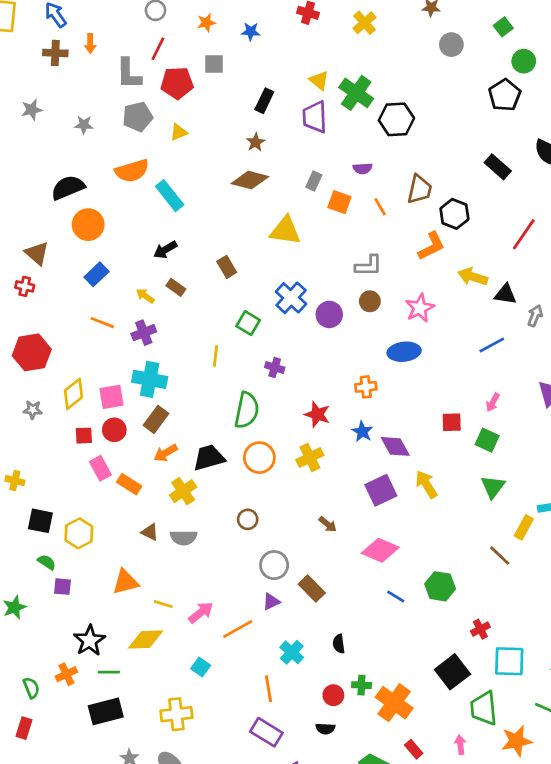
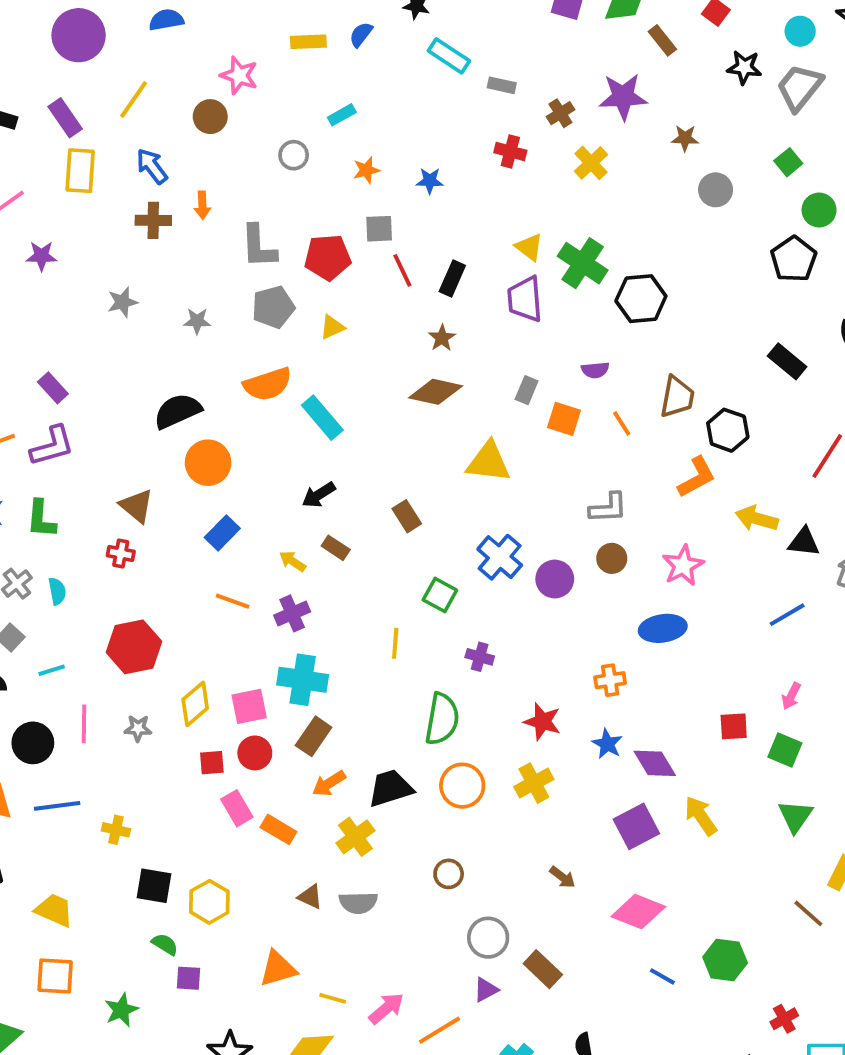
red line: (158, 49) -> (402, 270), moved, turned -50

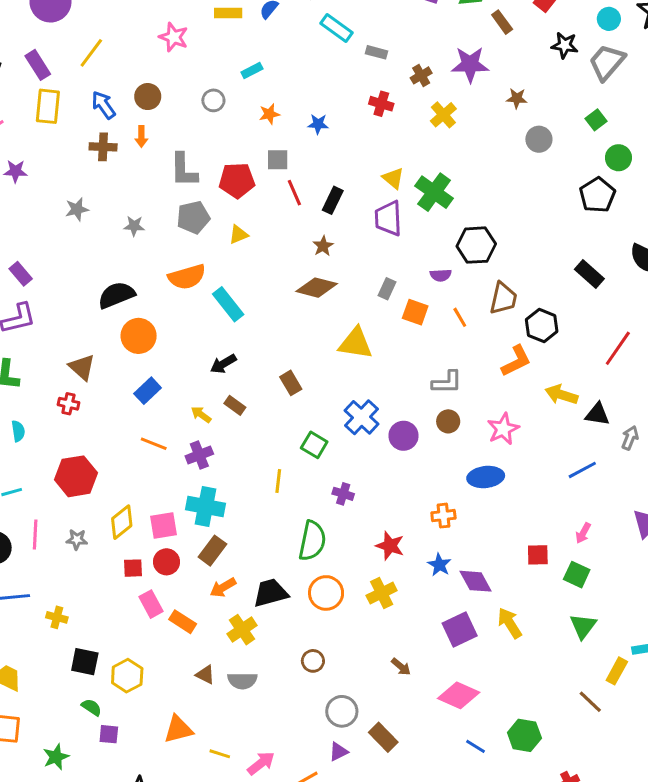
brown circle: (210, 117) -> (148, 97), moved
black hexagon: (641, 299) -> (476, 245), moved

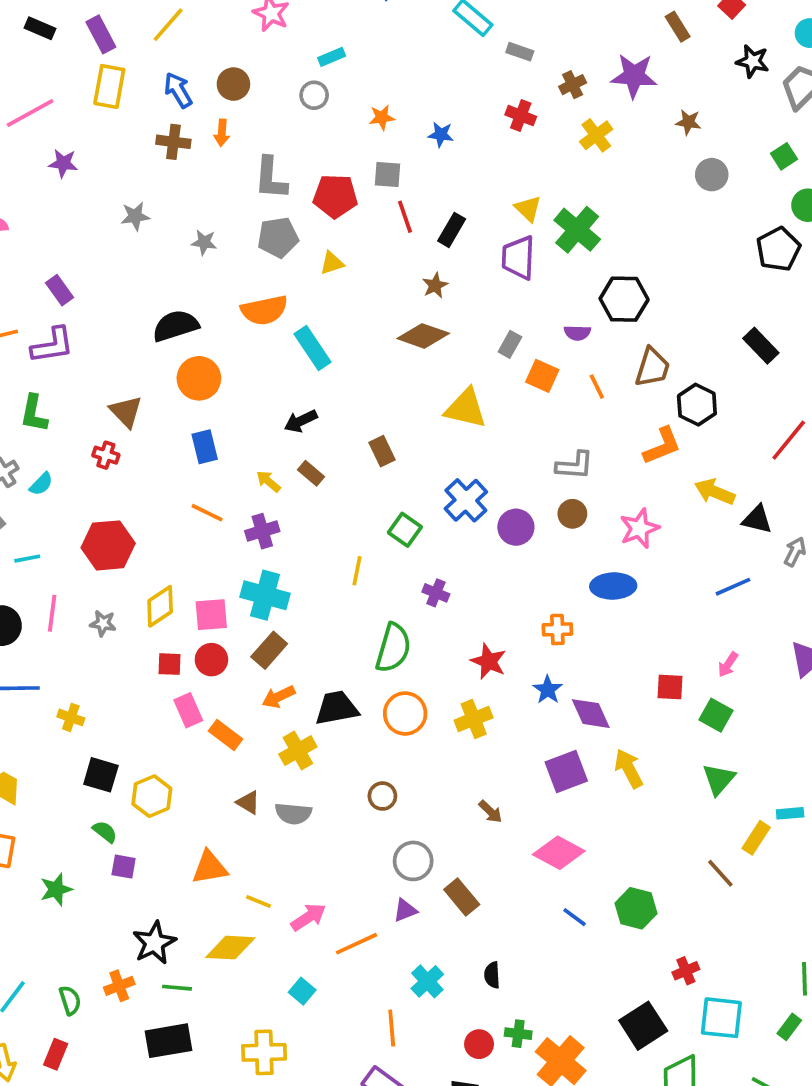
cyan rectangle: (252, 71) -> (332, 57), moved
blue rectangle: (148, 391) -> (205, 447), turned -65
cyan semicircle: (18, 431) -> (41, 484), turned 48

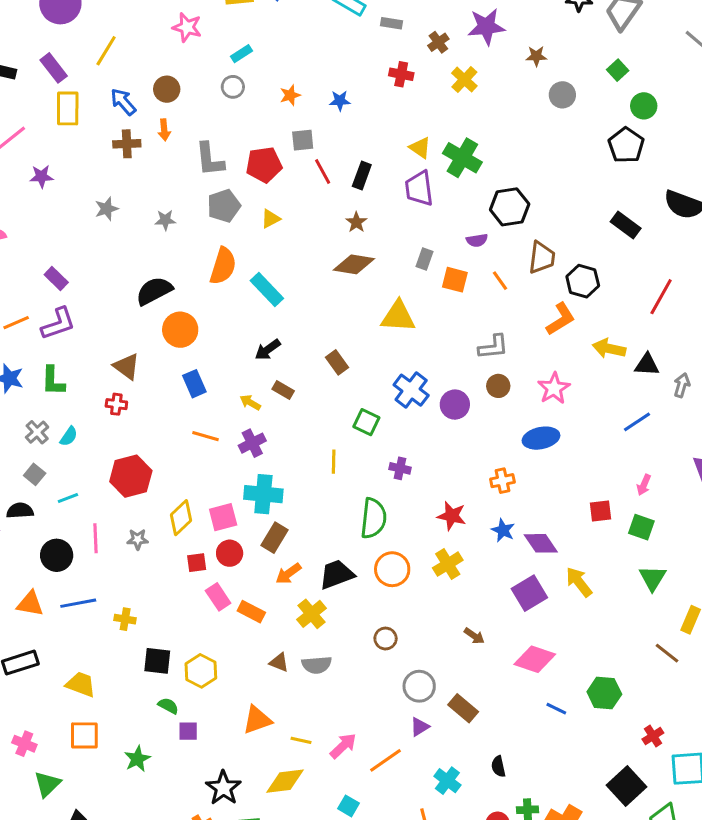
orange semicircle: (264, 310) -> (223, 266), turned -51

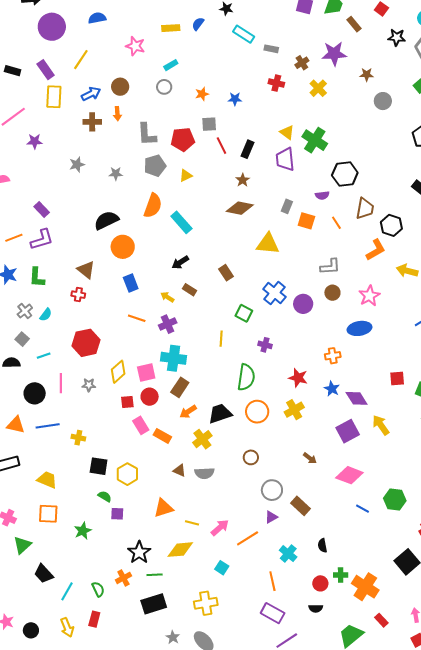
blue arrow: (123, 102) -> (91, 94), turned 102

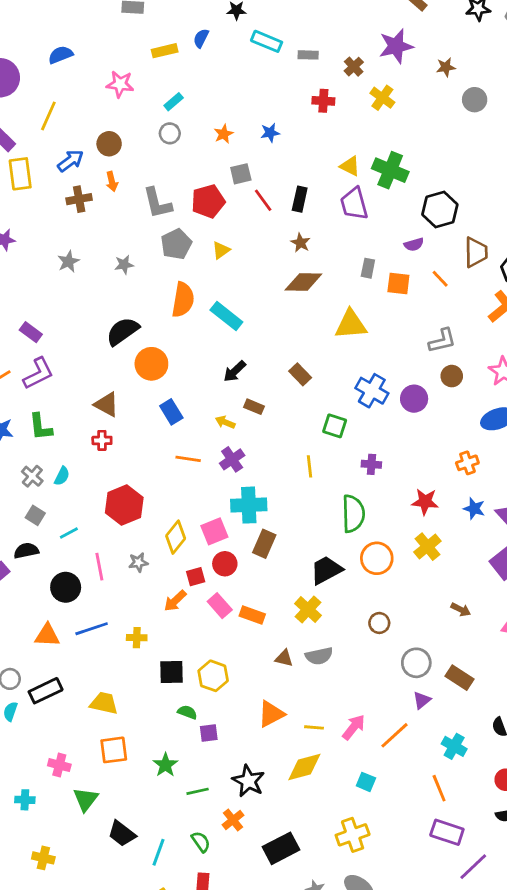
orange arrow: (188, 412) -> (175, 601), moved
green line: (155, 575) -> (198, 791), moved

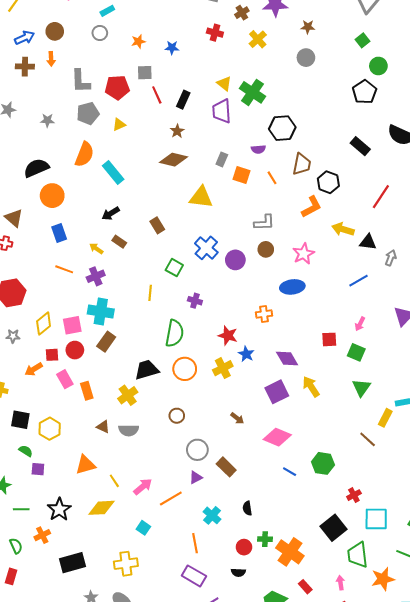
gray circle: (475, 100) -> (306, 58), moved
blue star: (474, 509) -> (246, 354), moved
orange rectangle: (252, 615) -> (87, 391), turned 42
yellow line: (314, 727) -> (114, 481), turned 40

